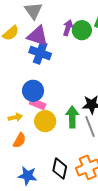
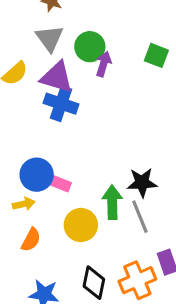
green circle: (82, 30) -> (90, 47), moved
blue circle: (33, 91) -> (37, 175), moved
yellow circle: (45, 121) -> (81, 225), moved

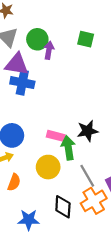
pink rectangle: (58, 183) -> (56, 136), moved
gray line: (140, 217) -> (87, 176), moved

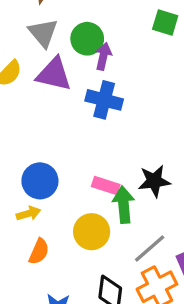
green square: (86, 39) -> (165, 22), moved
blue cross: (22, 83) -> (104, 100), moved
gray line: (87, 176) -> (150, 248), turned 75

